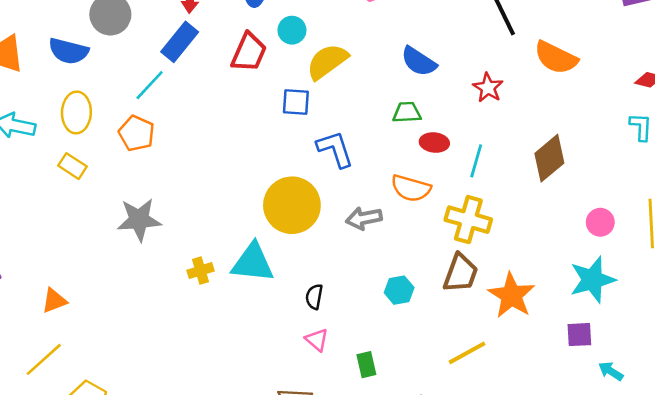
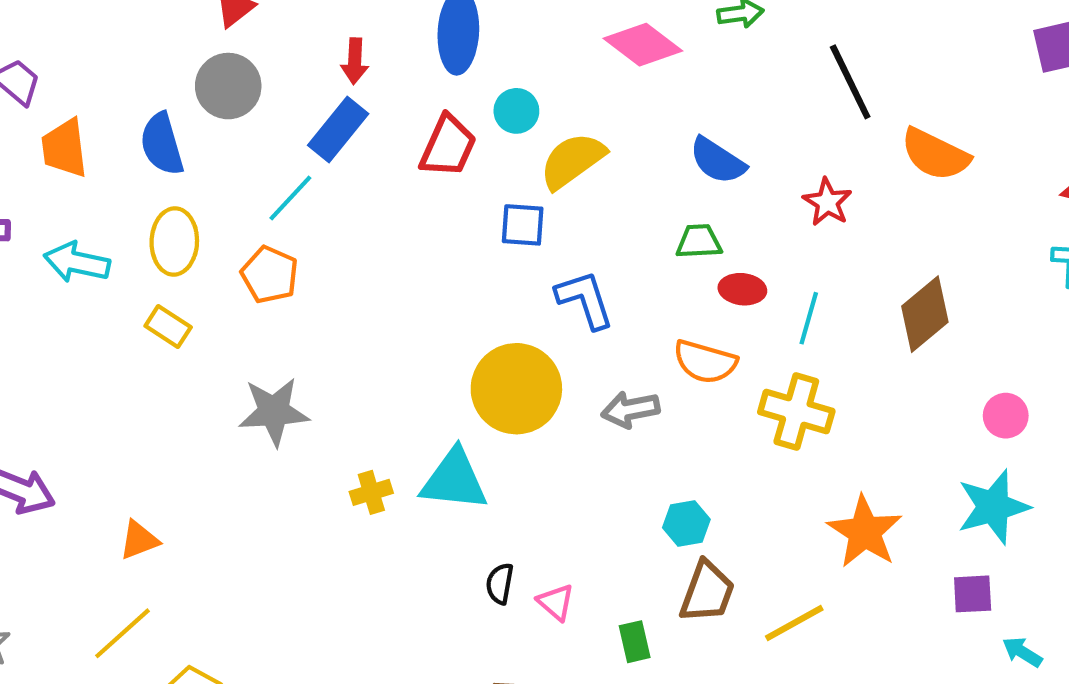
blue semicircle: (69, 51) -> (162, 144), turned 60
brown trapezoid: (461, 273) -> (707, 592), moved
black semicircle: (314, 297) -> (500, 584), moved

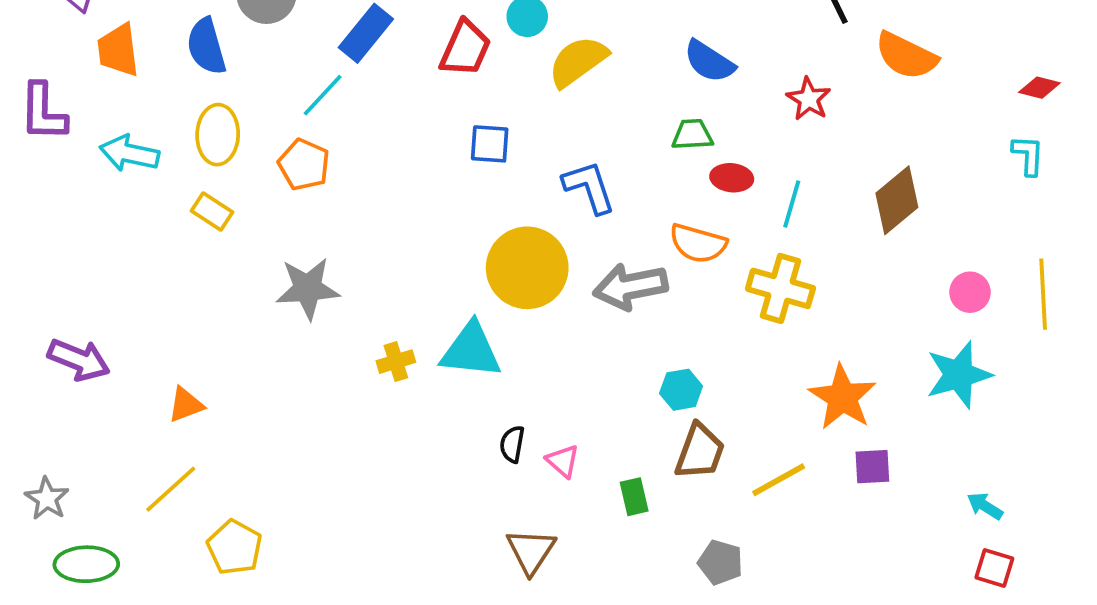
blue square: (523, 225) -> (490, 144), moved
gray arrow: (630, 409) -> (630, 287), size x1.4
purple square: (973, 594) -> (872, 467), moved

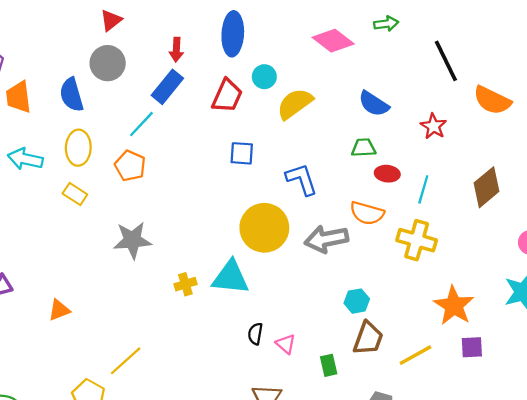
yellow line: (171, 489) -> (126, 361), moved

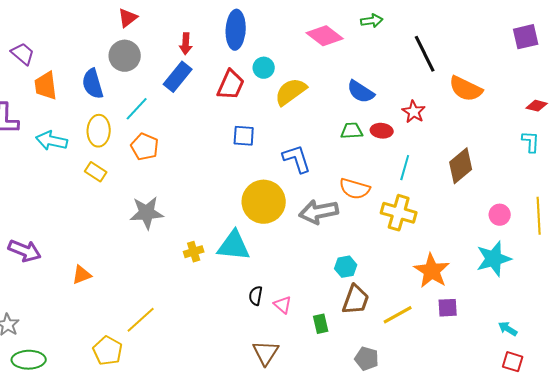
cyan line: (141, 124) -> (137, 109), moved
red ellipse: (387, 174) -> (382, 131), moved

